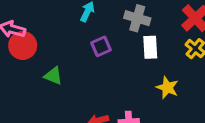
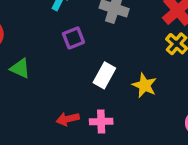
white rectangle: (150, 47) -> (104, 75), moved, turned 30

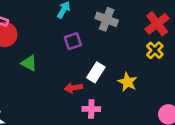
red arrow: (68, 119) -> (73, 88), moved

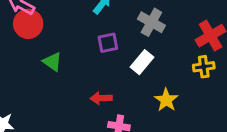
yellow cross: (155, 50) -> (204, 67), turned 30
white rectangle: (96, 72) -> (142, 62), moved

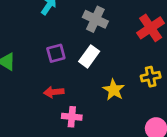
purple square: (108, 43) -> (56, 53), moved
yellow cross: (204, 67) -> (151, 77), moved

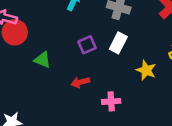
red arrow: (54, 92) -> (80, 82), moved

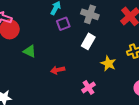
purple square: (87, 45) -> (63, 24), moved
pink cross: (111, 101) -> (89, 87), moved, turned -32

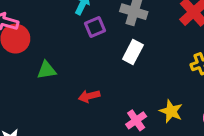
green triangle: (30, 51) -> (47, 70), turned -32
yellow star: (108, 63) -> (171, 111), moved

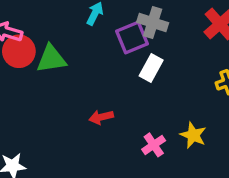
purple square: (95, 27) -> (132, 38), moved, size x1.4
green triangle: (47, 70) -> (51, 59), moved, size x1.4

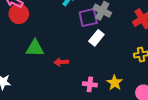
green triangle: (51, 59) -> (35, 48), moved
pink cross: (154, 145) -> (90, 84), turned 32

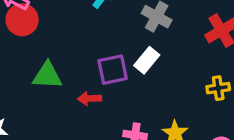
purple square: (88, 18) -> (113, 70), moved

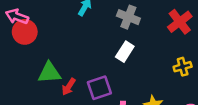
purple square: (113, 70) -> (99, 88), moved
red arrow: (89, 99) -> (69, 87), moved, turned -48

